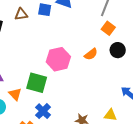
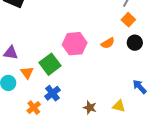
green square: (37, 83) -> (50, 64), turned 30

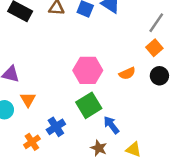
green square: (50, 64) -> (89, 105), moved
blue arrow: (140, 87) -> (111, 125), moved

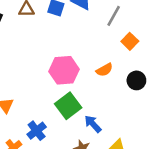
gray line: (156, 23) -> (114, 16), moved
black circle: (159, 76) -> (136, 80), moved

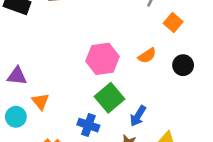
blue arrow: (93, 124) -> (138, 116), turned -102
blue cross: (37, 131) -> (88, 125), moved, turned -30

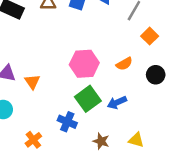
orange triangle: (41, 101) -> (32, 82), moved
blue arrow: (138, 116) -> (117, 102), moved, turned 30

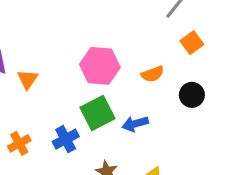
blue cross: (67, 122) -> (66, 139), turned 30
orange cross: (33, 140) -> (19, 143), moved

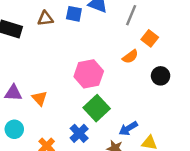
orange semicircle: (153, 74) -> (130, 57), moved
blue arrow: (135, 124) -> (128, 128), moved

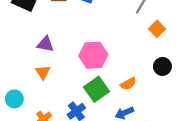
orange semicircle: (130, 57) -> (128, 84), moved
purple triangle: (13, 93) -> (45, 44), moved

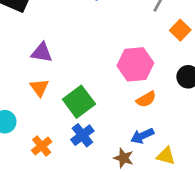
pink hexagon: (93, 55) -> (135, 64), moved
green square: (97, 89) -> (79, 102), moved

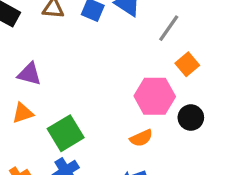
pink hexagon: (135, 64) -> (155, 96), moved
orange triangle: (39, 88) -> (23, 113), turned 42

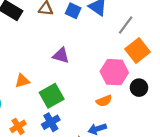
orange square: (187, 64) -> (138, 51), size x1.5
purple triangle: (29, 74) -> (61, 55), moved

